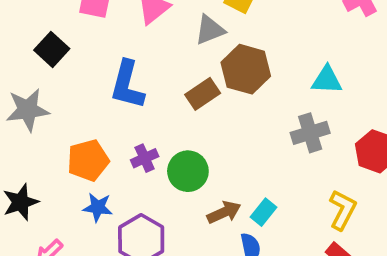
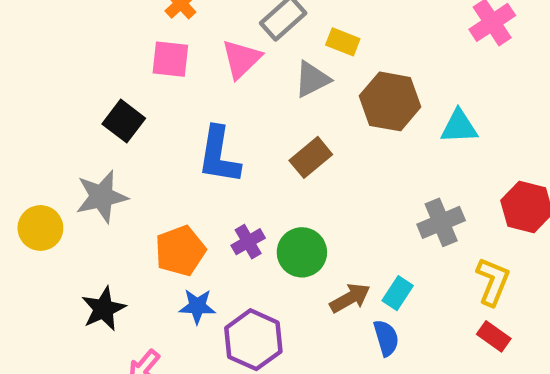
brown hexagon: (246, 69) -> (390, 101), moved
gray cross: (310, 133) -> (441, 222), moved

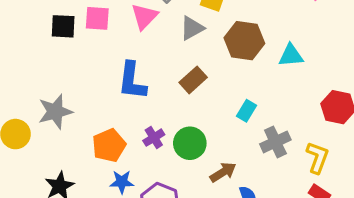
black square: (124, 121) -> (63, 26), moved, turned -32
gray cross: (441, 222) -> (275, 142), moved
cyan rectangle: (398, 293) -> (247, 111), moved

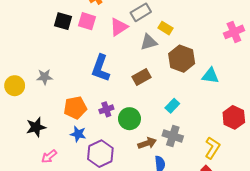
gray star: (55, 112) -> (45, 77), size x0.7
gray cross: (275, 142) -> (173, 136), moved, turned 30

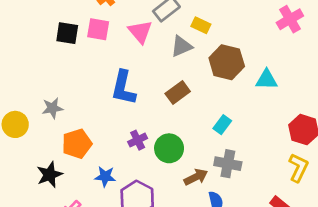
pink triangle: (119, 27) -> (140, 32), turned -30
orange pentagon: (75, 108) -> (77, 144), moved
yellow L-shape: (212, 148) -> (298, 168), moved

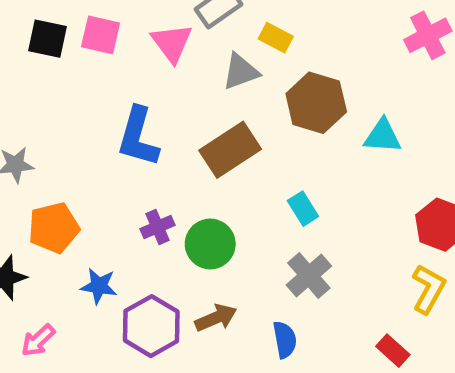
brown rectangle: (178, 92) -> (230, 150), size x1.4
cyan rectangle: (222, 125) -> (303, 209), turned -72
gray cross: (228, 164) -> (309, 276), turned 35
brown arrow: (196, 177) -> (216, 318), moved

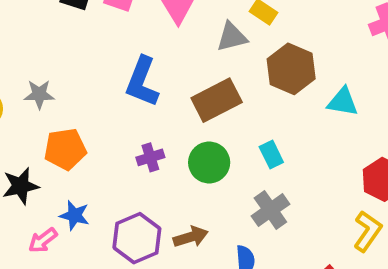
green circle: (210, 244) -> (209, 162), moved
blue star: (99, 286) -> (75, 215), moved

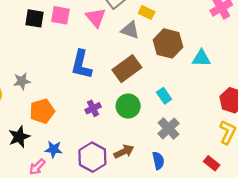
gray triangle: (232, 37) -> (130, 30), turned 42

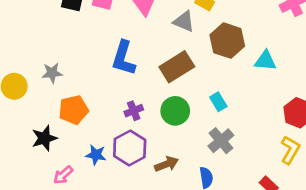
blue star: (54, 149) -> (96, 155), moved
purple hexagon: (92, 157) -> (130, 148), moved

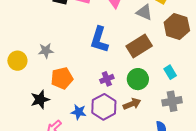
gray cross: (221, 141) -> (172, 101), turned 30
brown arrow: (167, 164) -> (132, 104), moved

